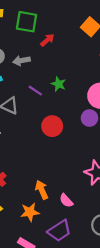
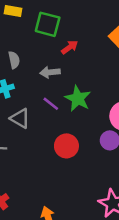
gray arrow: (21, 61) -> (50, 72), moved
green star: (58, 84) -> (78, 99), size x1.5

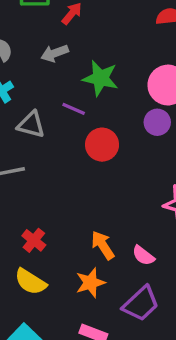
purple line: (51, 104) -> (74, 109), moved

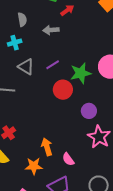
green star: (100, 78) -> (81, 73), moved, turned 30
purple line: (74, 109) -> (53, 65), turned -72
purple circle: (157, 122) -> (89, 111), moved

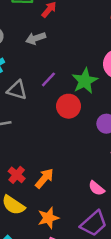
orange arrow: (47, 147) -> (44, 178), moved, turned 72
orange star: (34, 166) -> (48, 218), moved

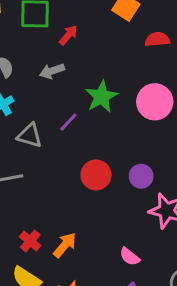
green star: (85, 81) -> (101, 97), moved
red circle: (69, 106) -> (96, 175), moved

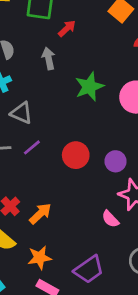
gray arrow: (52, 71) -> (49, 58), turned 90
purple line: (68, 122) -> (32, 147), moved
pink semicircle: (130, 257) -> (110, 219), moved

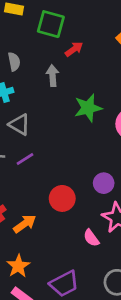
red circle: (76, 155) -> (62, 198), moved
orange star: (40, 258) -> (18, 266), turned -30

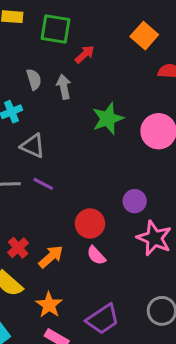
gray semicircle: (14, 62) -> (34, 79), moved
purple line: (25, 159) -> (43, 184), turned 66
pink semicircle: (91, 238) -> (96, 255), moved

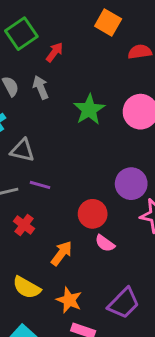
green square: (56, 29) -> (21, 34), turned -32
purple circle: (135, 201) -> (131, 184), size x1.4
red cross: (18, 248) -> (24, 225), moved

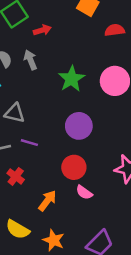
red arrow: (54, 52) -> (42, 30), turned 36
purple circle: (131, 184) -> (79, 126), moved

